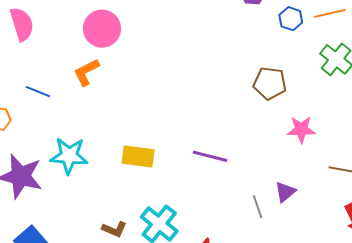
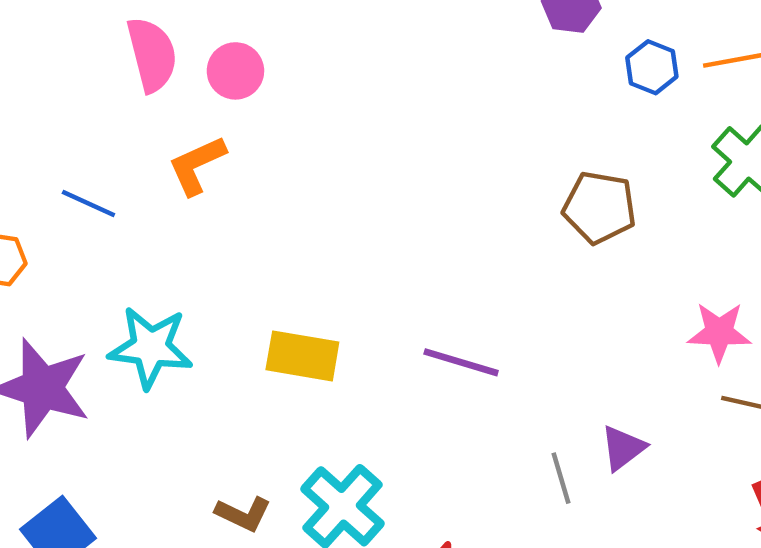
pink semicircle: (22, 24) -> (152, 54), moved
pink circle: (102, 29) -> (235, 71), size x0.7
pink star: (301, 129) -> (719, 332), moved

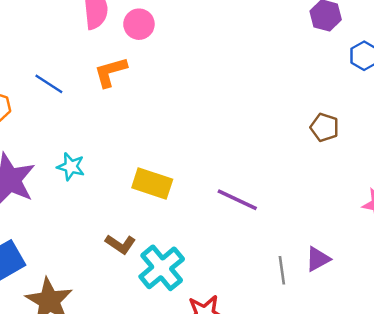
brown pentagon: (600, 208) -> (325, 127), size x0.7
cyan star: (151, 347) -> (71, 167), size x0.6
brown L-shape: (243, 514) -> (120, 244), moved

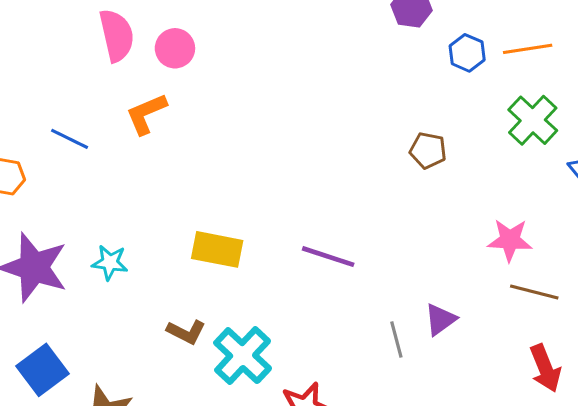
cyan star: (71, 167) -> (110, 263), moved

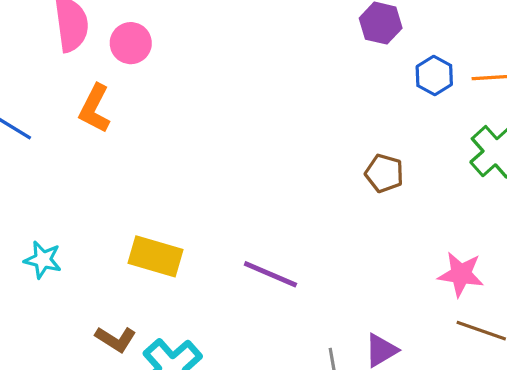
orange L-shape: (146, 114) -> (95, 109), turned -45

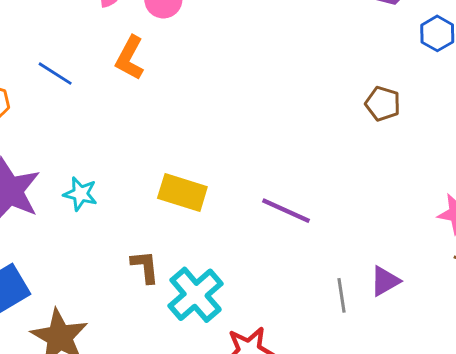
brown pentagon: (384, 173) -> (383, 104), moved
brown L-shape: (116, 339) -> (145, 267), turned -129

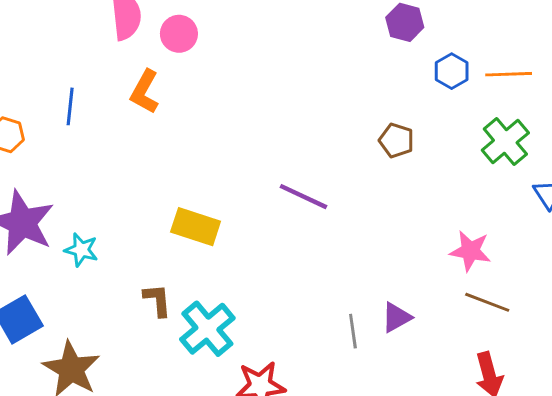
blue line: (55, 74) -> (70, 106), turned 63
cyan star: (80, 194) -> (81, 250), moved
purple line: (286, 211) -> (304, 197), moved

